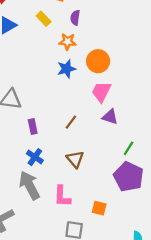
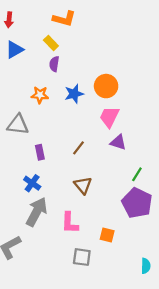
purple semicircle: (75, 18) -> (54, 64), moved
orange star: (68, 42) -> (40, 95), moved
blue cross: (35, 157) -> (32, 183), moved
gray arrow: (29, 185) -> (37, 212), turned 56

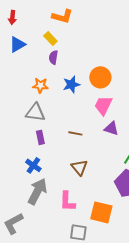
gray triangle: (18, 125) -> (35, 112), moved
brown line: (78, 148) -> (75, 133), turned 64
orange square: (107, 235) -> (101, 212), size x1.6

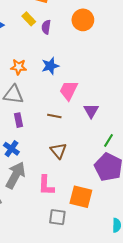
purple semicircle: (53, 57) -> (46, 27), moved
orange circle: (100, 77) -> (83, 20), moved
pink trapezoid: (103, 105) -> (69, 90), moved
purple triangle: (111, 128) -> (91, 111), turned 42

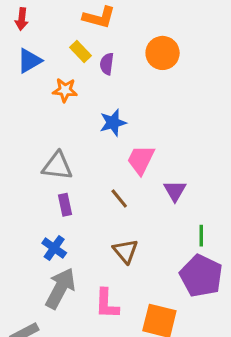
orange star: (19, 67) -> (65, 90), moved
brown line: (54, 116) -> (119, 198), turned 40
green line: (108, 140) -> (201, 236), turned -32

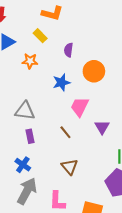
orange circle: (163, 53) -> (94, 71), moved
purple semicircle: (107, 64) -> (69, 50), moved

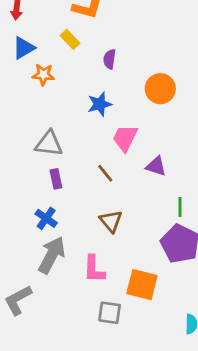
orange star: (30, 61) -> (43, 75), moved
orange circle: (94, 71) -> (160, 89), moved
purple triangle: (102, 127) -> (156, 166), turned -42

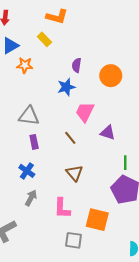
purple semicircle: (110, 59) -> (77, 65), moved
gray arrow: (52, 255) -> (31, 198), size x0.6

